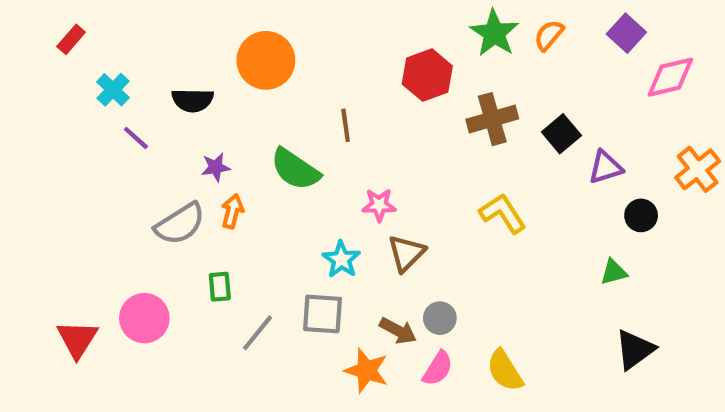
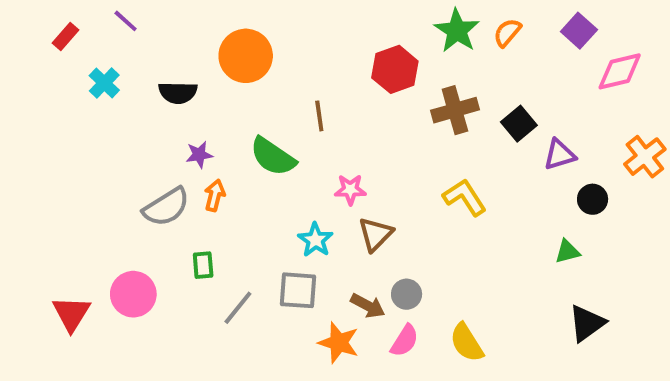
purple line: (136, 138) -> (126, 21), moved

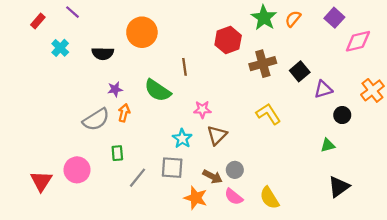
pink semicircle: (405, 341) -> (234, 197), turned 96

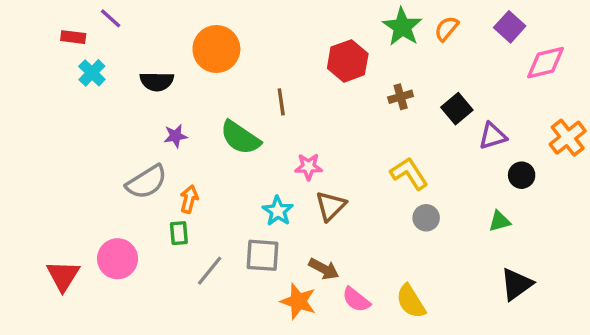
red rectangle: (38, 21) -> (73, 37), moved, turned 56
brown cross: (263, 64) -> (401, 97), size x0.6
orange arrow: (124, 113) -> (189, 199), moved
gray circle: (235, 170) -> (426, 218), moved

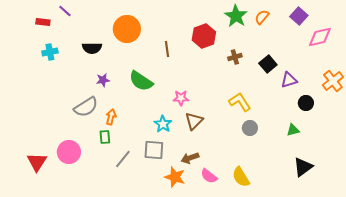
cyan cross: (92, 73) -> (50, 52), moved, turned 35
brown line: (281, 102) -> (167, 49), moved
brown arrow: (324, 269) -> (190, 158), turned 132

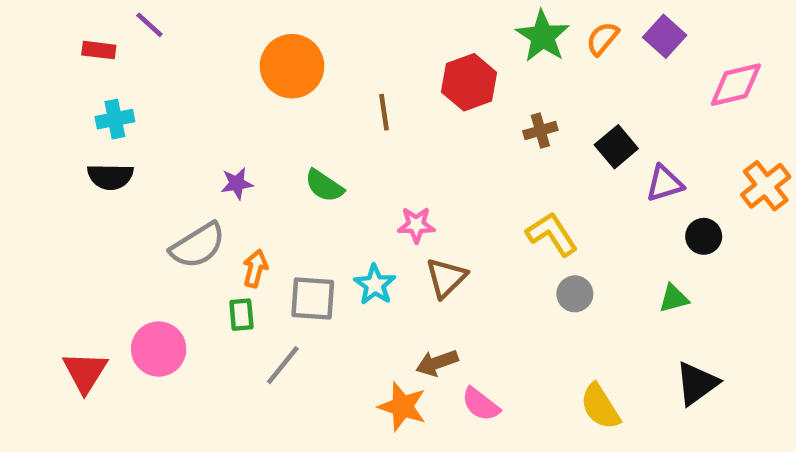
purple square: (299, 16) -> (665, 36), moved
black semicircle: (92, 48) -> (110, 177), moved
green semicircle: (141, 81) -> (324, 186), size x0.7
gray square: (154, 150) -> (313, 298), moved
yellow semicircle: (241, 177) -> (600, 407), moved

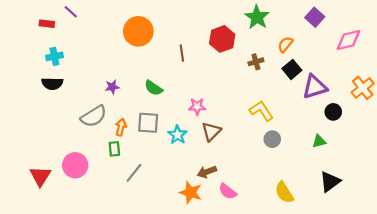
orange semicircle: (602, 39) -> (285, 44), moved
purple triangle: (665, 183) -> (315, 87), size x1.4
gray square: (313, 298) -> (148, 123), moved

